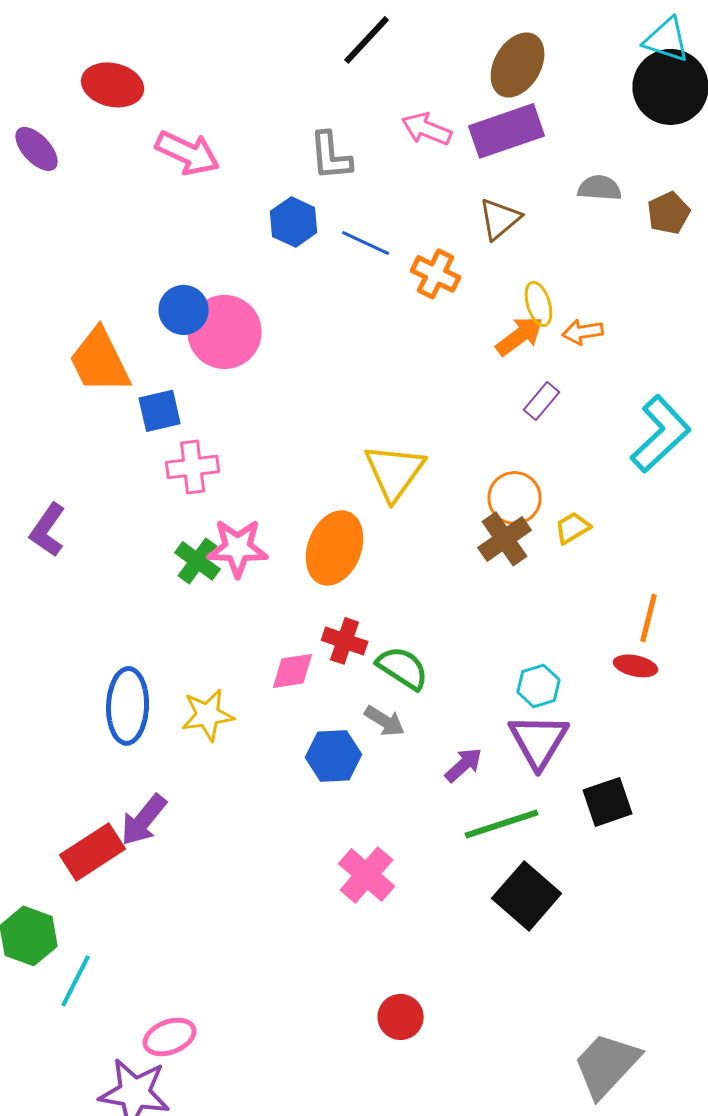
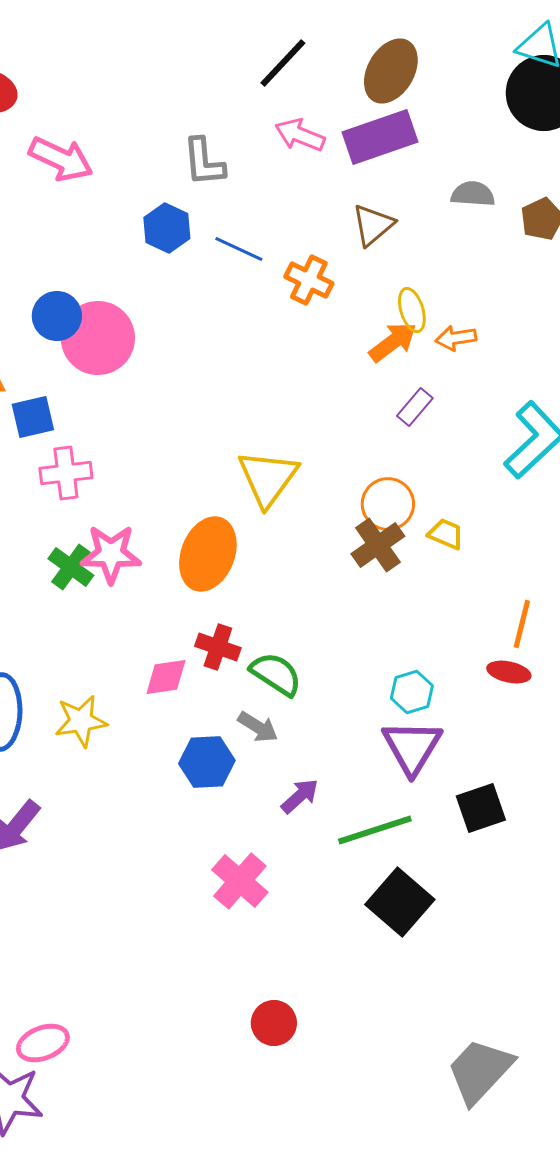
black line: (367, 40) -> (283, 63), moved
yellow trapezoid: (573, 528) -> (446, 534), turned 54
purple arrow: (464, 765) -> (300, 796), moved

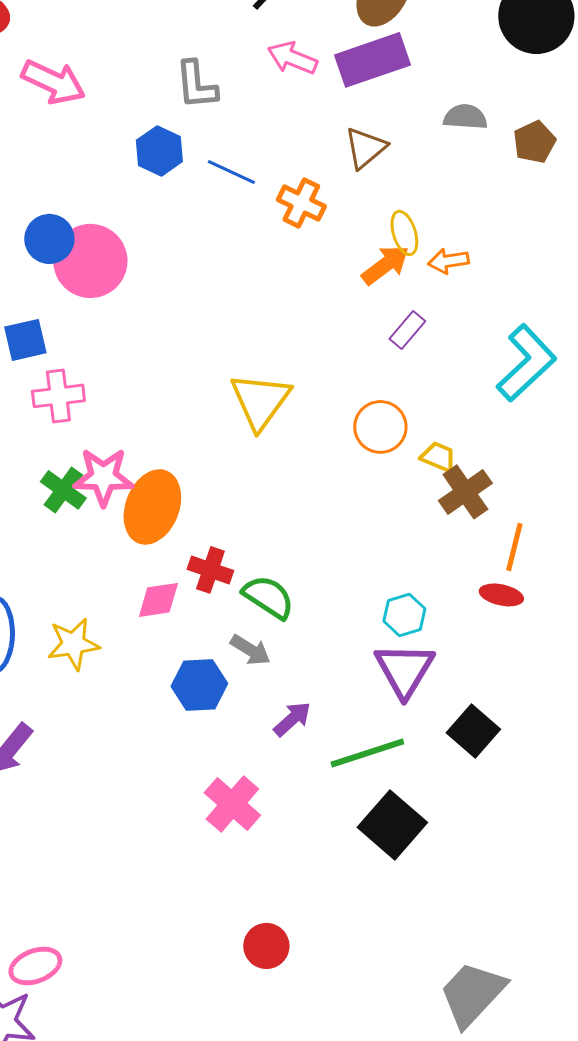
brown cross: (378, 545) -> (465, 492), moved
orange ellipse: (208, 554) -> (152, 507), moved
black square: (481, 808) -> (473, 731), turned -30

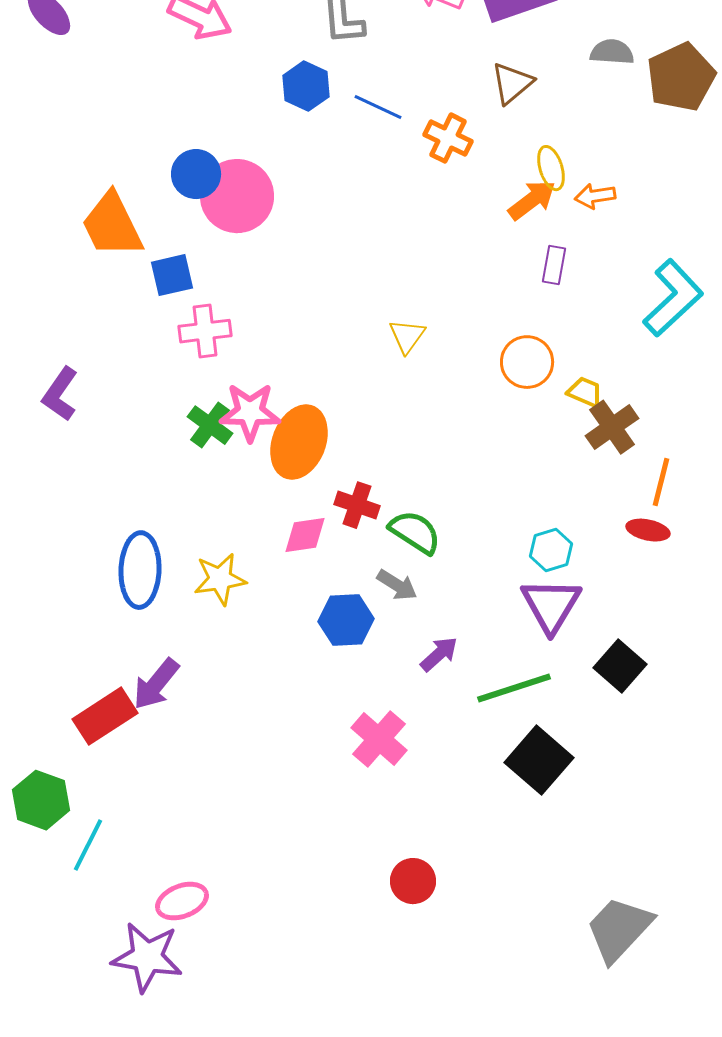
brown pentagon: (534, 142) -> (681, 77), size x1.6
purple rectangle: (407, 330) -> (554, 265), turned -30
yellow triangle: (260, 401) -> (407, 336), size x0.6

